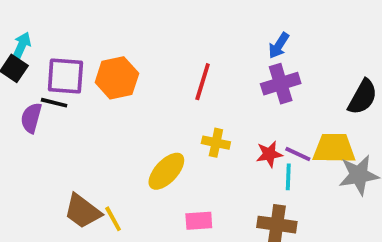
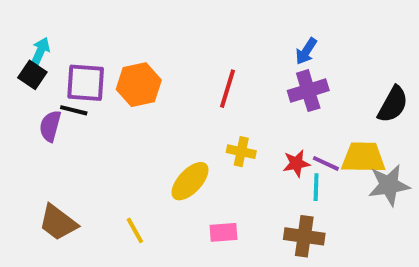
brown trapezoid: (83, 211) -> (58, 223), moved

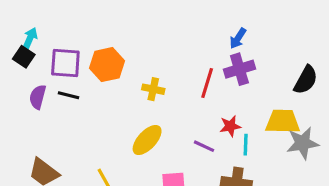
red line: (227, 89) -> (207, 83), moved
black line: (74, 110) -> (69, 95), moved
yellow cross: (241, 152) -> (153, 89), moved
purple line: (326, 163) -> (204, 146), moved

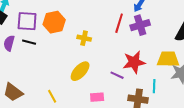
red line: (207, 83) -> (119, 23), moved
red star: (230, 126) -> (134, 62), size x1.6
cyan line: (246, 145) -> (154, 86), moved

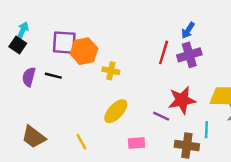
purple square: (27, 21) -> (64, 43), moved
yellow cross: (84, 38) -> (111, 71), moved

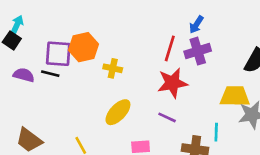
purple square: (64, 43) -> (58, 54), moved
purple semicircle: (29, 77) -> (24, 75), turned 90
red star: (182, 100) -> (172, 83), moved

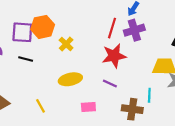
yellow cross: (113, 68) -> (66, 44), turned 32
black line: (50, 74) -> (26, 59), moved
yellow ellipse: (118, 112) -> (70, 79), turned 35

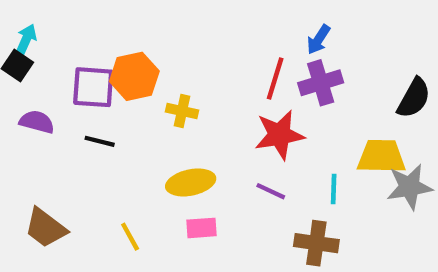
yellow cross: (66, 44) -> (182, 111), turned -32
cyan line: (149, 95) -> (334, 189), moved
pink rectangle: (88, 107) -> (201, 228), moved

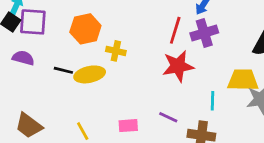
purple square: (93, 87) -> (33, 22), moved
yellow ellipse: (191, 182) -> (90, 74), moved
purple line: (271, 191) -> (168, 117), moved

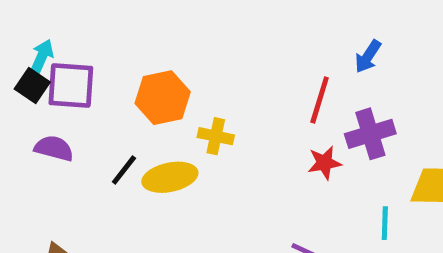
purple cross: (204, 33) -> (370, 134), moved
red star: (178, 66) -> (324, 163), size x0.6
black line: (63, 70) -> (124, 170), turned -66

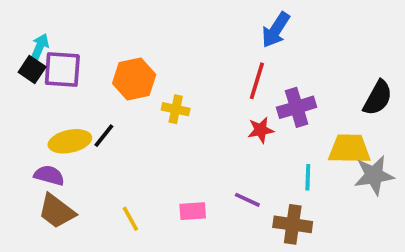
blue arrow: (368, 57) -> (276, 30), moved, size x1.4
purple semicircle: (54, 148) -> (49, 175), moved
yellow ellipse: (170, 177) -> (70, 141), moved

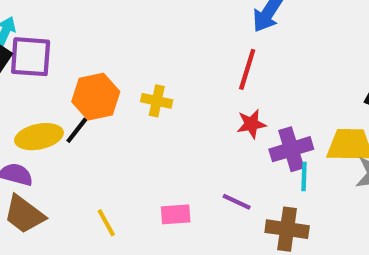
orange hexagon: (134, 79) -> (96, 97), moved
purple cross: (297, 107) -> (291, 149), moved

